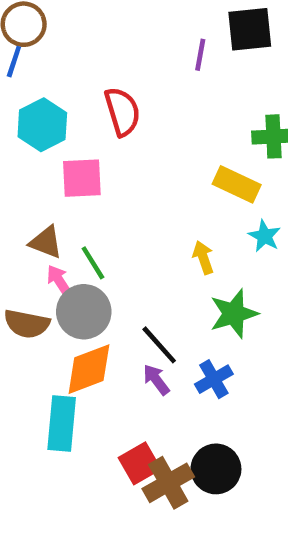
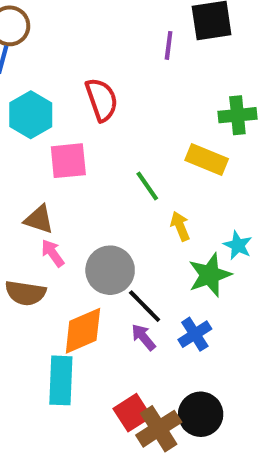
cyan star: (264, 236) -> (238, 245), moved
green line: (93, 263) -> (147, 186), moved
gray circle: (84, 312) -> (110, 270), moved

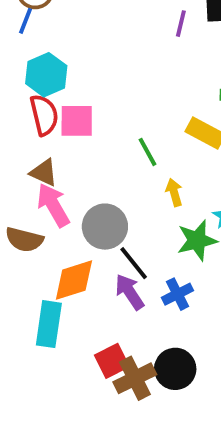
red semicircle: (102, 100) -> (44, 115), moved
pink arrow: (53, 253) -> (53, 205), size x1.6
purple arrow: (143, 337) -> (130, 292), size x1.4

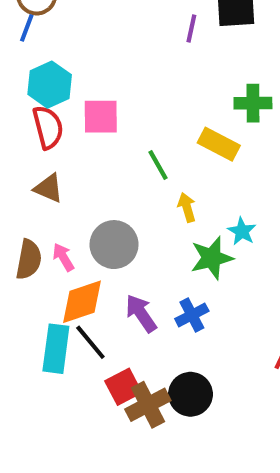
pink square: (77, 121) -> (101, 117), moved
pink arrow: (53, 205) -> (63, 257), moved, size x0.6
brown semicircle: (24, 240) -> (29, 260), turned -93
black line: (134, 263) -> (90, 342), moved

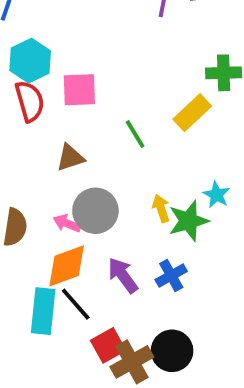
yellow rectangle: (219, 144) -> (192, 113), turned -69
brown triangle: (48, 188) -> (70, 158), moved, turned -40
yellow arrow: (187, 207) -> (161, 208), moved
pink arrow: (63, 257) -> (67, 223), moved, turned -36

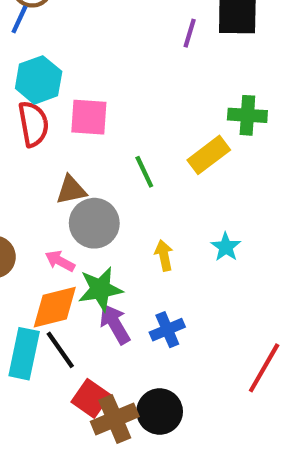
gray circle: (95, 211) -> (94, 223), moved
green star: (188, 221) -> (100, 289), moved
red square: (108, 345) -> (91, 398), turned -32

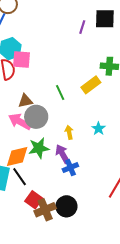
pink square: (89, 117) -> (22, 59), moved
pink arrow: (60, 261) -> (20, 122), moved, size x1.6
purple arrow: (115, 324) -> (62, 154), moved

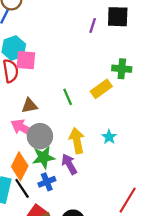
gray circle: (36, 117) -> (40, 136), moved
yellow arrow: (69, 132) -> (77, 141), size x1.6
orange diamond: (17, 156) -> (20, 166), turned -50
blue cross: (70, 168) -> (47, 182), moved

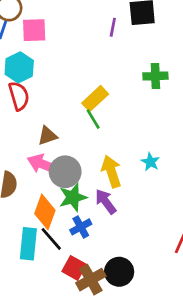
pink square: (26, 60) -> (34, 30), moved
yellow rectangle: (101, 89) -> (95, 99), moved

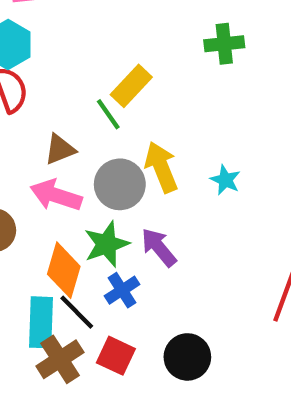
green line: (93, 119) -> (108, 114), moved
yellow arrow: (111, 171) -> (161, 167), moved
gray circle: (65, 172) -> (120, 184), moved
brown cross: (91, 280) -> (60, 359), moved

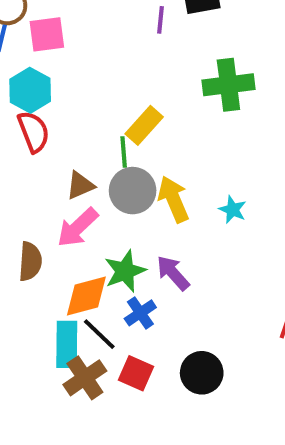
green cross: (224, 44) -> (228, 85), size x1.4
green line: (108, 114) -> (124, 152), turned 32
gray circle: (120, 184) -> (133, 191), moved
pink arrow: (56, 195) -> (78, 227), turned -60
orange diamond: (64, 270) -> (86, 296), turned 60

